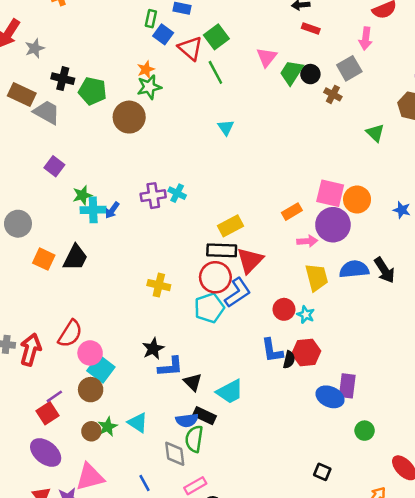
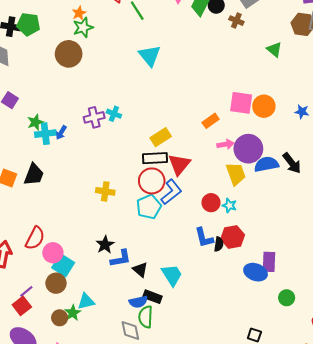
green pentagon: (92, 91) -> (28, 24), moved
cyan triangle: (226, 128) -> (150, 56), size x1.6
purple circle: (333, 225) -> (248, 149), moved
cyan trapezoid: (230, 392) -> (172, 275), turned -90
cyan triangle: (138, 423) -> (86, 301), moved, turned -42

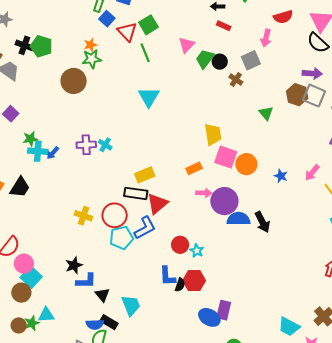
yellow trapezoid: (236, 174) -> (213, 134), moved
red circle: (152, 181) -> (115, 215), moved

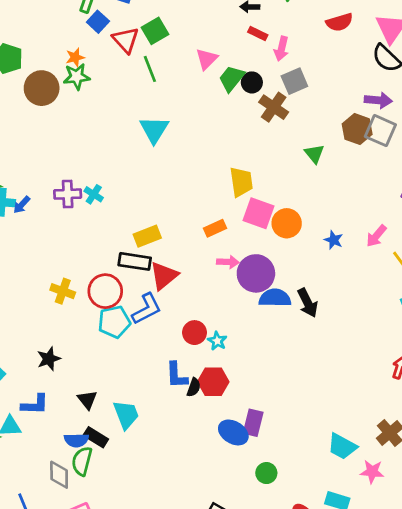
pink arrow: (266, 38) -> (281, 49), moved
brown cross: (236, 79) -> (274, 107), size x1.5
brown circle: (74, 81) -> (42, 88), moved
blue L-shape: (86, 281) -> (35, 405), moved

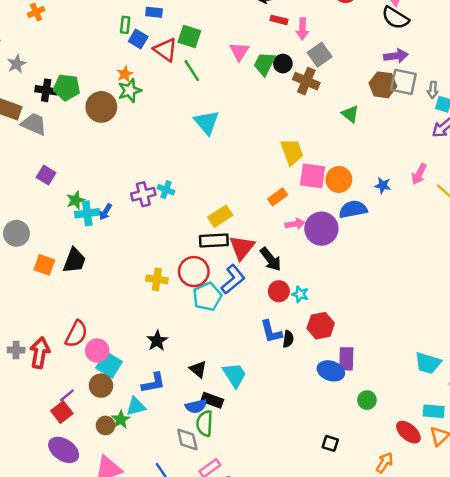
green square: (155, 31) -> (189, 37), turned -30
blue semicircle: (275, 298) -> (353, 209), moved
black arrow: (308, 303) -> (271, 259), moved
red hexagon: (213, 382) -> (321, 326), moved

